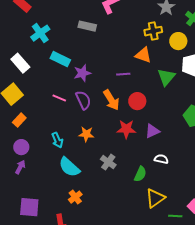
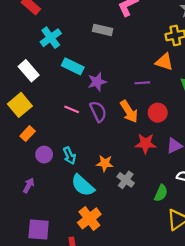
orange star: (86, 134) -> (105, 163), moved
purple circle: (21, 147) -> (44, 155), moved
orange cross: (75, 197) -> (89, 218), size x1.5

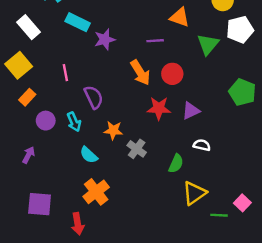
pink line: (72, 109) -> (65, 73), moved, turned 56
purple semicircle: (98, 112) -> (94, 97), moved
cyan semicircle: (83, 185) -> (89, 155), size x0.7

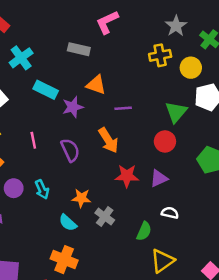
orange triangle: (180, 17) -> (96, 85), moved
red circle: (172, 74) -> (165, 141), moved
purple semicircle: (94, 97) -> (70, 150), moved
cyan semicircle: (89, 155) -> (68, 223), moved
orange cross: (96, 192) -> (64, 260), turned -30

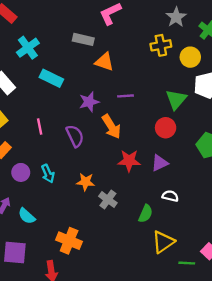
orange triangle: (96, 85) -> (104, 62), moved
purple star: (73, 107) -> (89, 102), moved
cyan semicircle: (68, 223) -> (27, 216), moved

